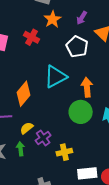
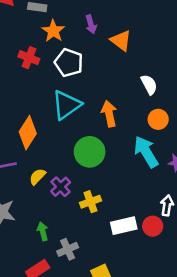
purple arrow: (82, 18) -> (91, 24), turned -40
white pentagon: (77, 47) -> (69, 63), moved
green circle: (81, 112) -> (90, 152), moved
green arrow: (20, 149) -> (43, 231), moved

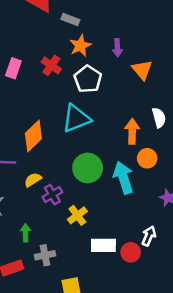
orange arrow: (109, 114) -> (132, 131), moved
orange circle: (158, 119) -> (147, 158), moved
cyan arrow: (146, 152) -> (123, 178), moved
yellow cross: (90, 202) -> (77, 215), turned -30

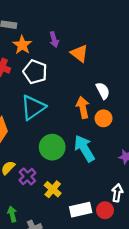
orange circle: (147, 158) -> (103, 118), moved

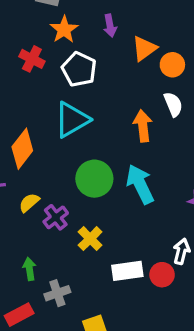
orange triangle: (79, 53) -> (144, 48), turned 42
orange circle: (103, 118) -> (172, 65), moved

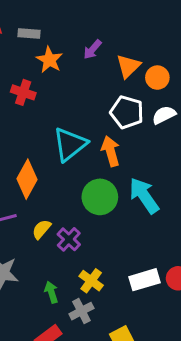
purple arrow: (110, 26) -> (92, 49), turned 60
white pentagon: (79, 69) -> (127, 112), moved
white semicircle: (173, 104) -> (164, 115), turned -85
orange arrow: (143, 126) -> (111, 151), moved
yellow cross: (90, 239) -> (91, 281), moved

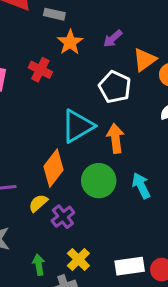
white pentagon: (127, 112) -> (115, 87), moved
orange diamond: (27, 179) -> (53, 168), moved
cyan arrow: (144, 196) -> (141, 186), size x0.7

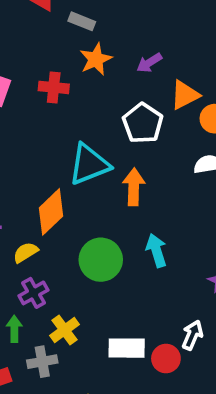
red cross: (40, 70) -> (54, 87), turned -30
green circle: (99, 181) -> (101, 260), moved
purple cross: (63, 217) -> (33, 293), moved

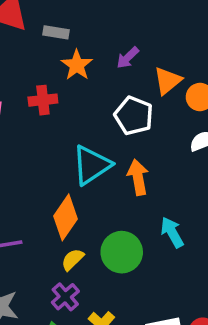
yellow semicircle: (25, 252) -> (73, 259), moved

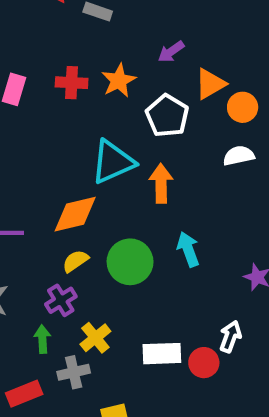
orange star: (77, 65) -> (119, 81), moved
orange diamond: (66, 217) -> (75, 214), turned 33

